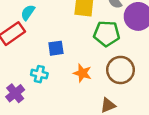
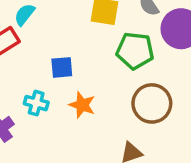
orange star: (82, 73) -> (82, 105), moved

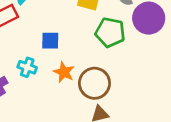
brown circle: (152, 103) -> (94, 83), moved

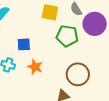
brown circle: (94, 83) -> (78, 74), moved

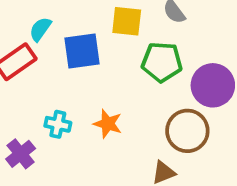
purple circle: (95, 24) -> (213, 85), moved
blue square: (24, 44) -> (82, 51), moved, size x1.5

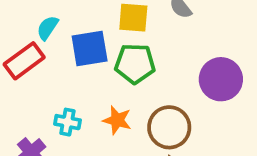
green pentagon: (162, 62) -> (135, 64), moved
brown circle: (187, 131) -> (169, 127), moved

